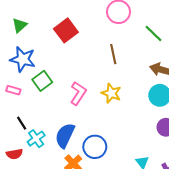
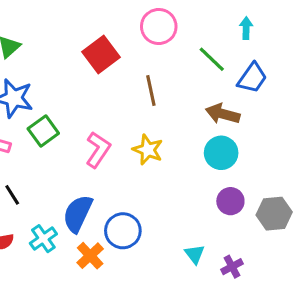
red square: (66, 30) -> (101, 55), moved
cyan cross: (36, 139) -> (43, 239), moved

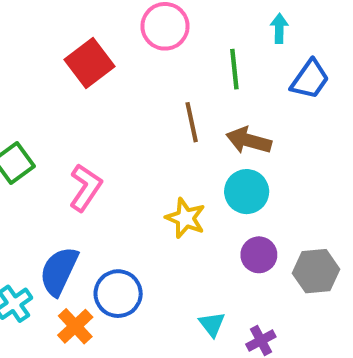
green line: (212, 59) -> (234, 69), turned 40
blue trapezoid: (252, 78) -> (310, 79), moved
brown line: (151, 90) -> (192, 122), moved
yellow star: (148, 150) -> (185, 218), moved

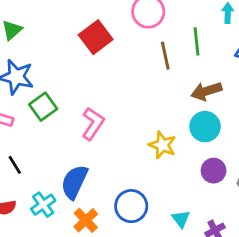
brown line: (192, 122) -> (165, 56), moved
brown arrow: (249, 141) -> (206, 91), turned -32
blue circle: (118, 294) -> (131, 206), moved

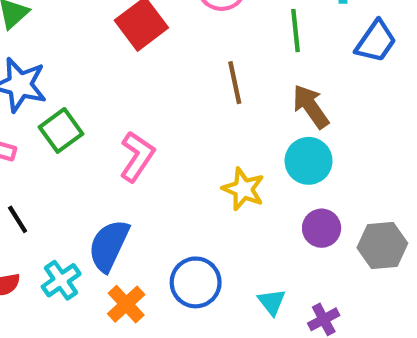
brown line: (165, 56) -> (235, 83), moved
brown arrow: (206, 91) -> (311, 107), turned 72

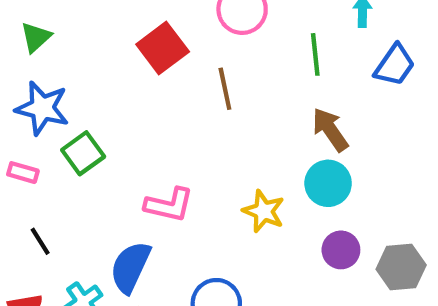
brown line: (235, 83) -> (225, 89), moved
pink L-shape: (137, 156) -> (169, 205), moved, turned 69

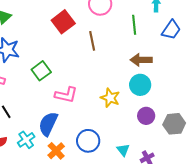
brown arrow: (330, 130) -> (141, 60), turned -55
green square: (83, 153) -> (41, 71), moved

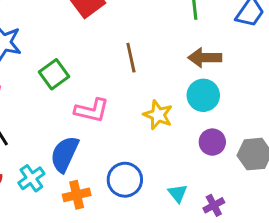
brown line: (92, 41) -> (131, 58), moved
orange cross: (56, 151) -> (77, 195), turned 30

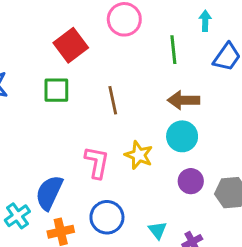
green square: (54, 74) -> (56, 90), moved, turned 36
pink L-shape: (92, 110) -> (97, 162), moved, turned -92

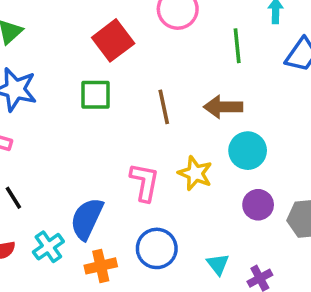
brown arrow: (184, 100) -> (223, 107), moved

